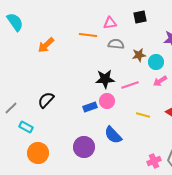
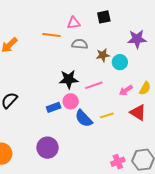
pink arrow: (160, 81) -> (126, 90), moved
yellow line: (143, 115) -> (107, 115), turned -32
blue semicircle: (113, 135) -> (84, 118), moved

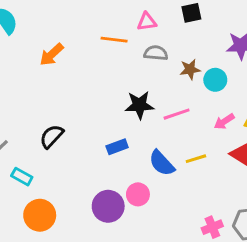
pink circle: (71, 101) -> (138, 194), moved

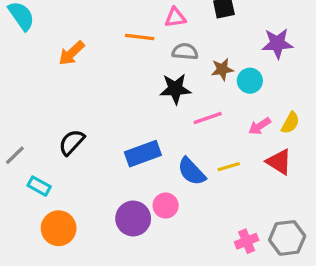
black star: (139, 105) -> (175, 89), moved
blue rectangle: (117, 147) -> (143, 154), size x1.5

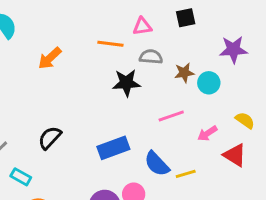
black star: (175, 89) -> (126, 83), moved
yellow semicircle: (290, 123) -> (245, 120), turned -84
pink arrow: (260, 126) -> (207, 133), moved
yellow line: (229, 167) -> (186, 174), moved

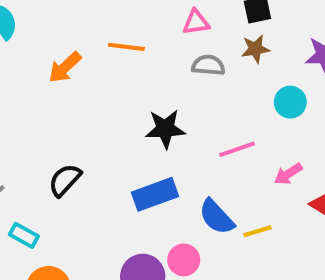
orange line: (110, 44) -> (126, 47), moved
brown star: (184, 73) -> (255, 49), moved
black star: (126, 83) -> (165, 129), moved

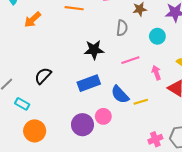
gray semicircle: (208, 65) -> (122, 28), moved, turned 91
orange arrow: (65, 67) -> (33, 20), moved
pink arrow: (288, 174) -> (156, 73), turned 104

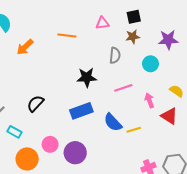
pink circle: (103, 116) -> (50, 144), moved

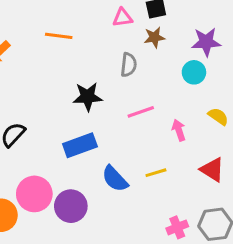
pink triangle: (102, 23) -> (123, 18), moved
cyan circle: (150, 64) -> (194, 72), moved
red triangle: (169, 116) -> (212, 170), moved
blue semicircle: (113, 122) -> (115, 179), moved
pink circle: (50, 144) -> (34, 194), size x1.5

